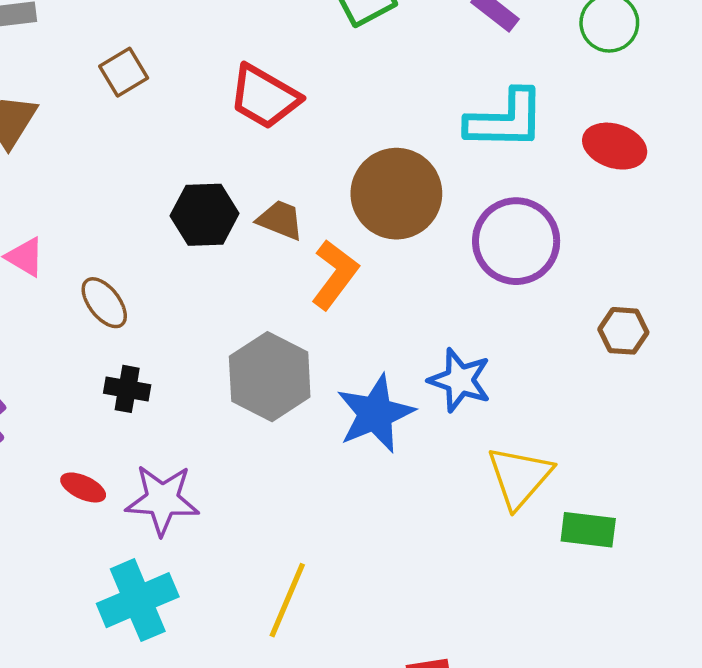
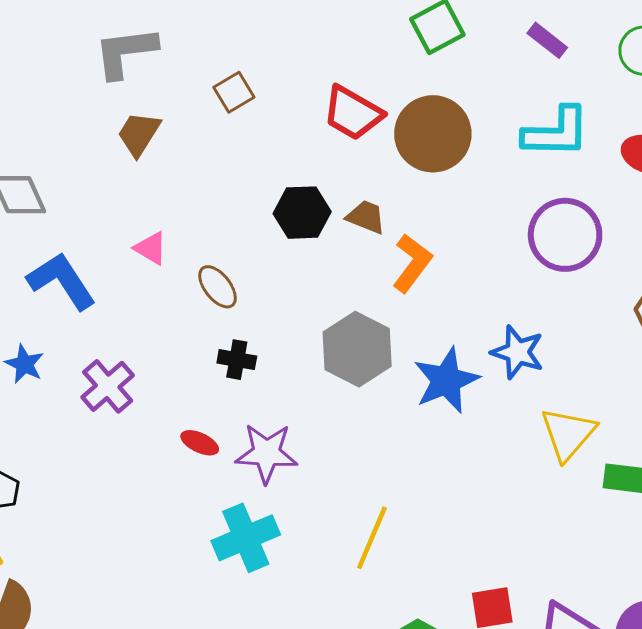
brown circle: (396, 194) -> (433, 134), moved

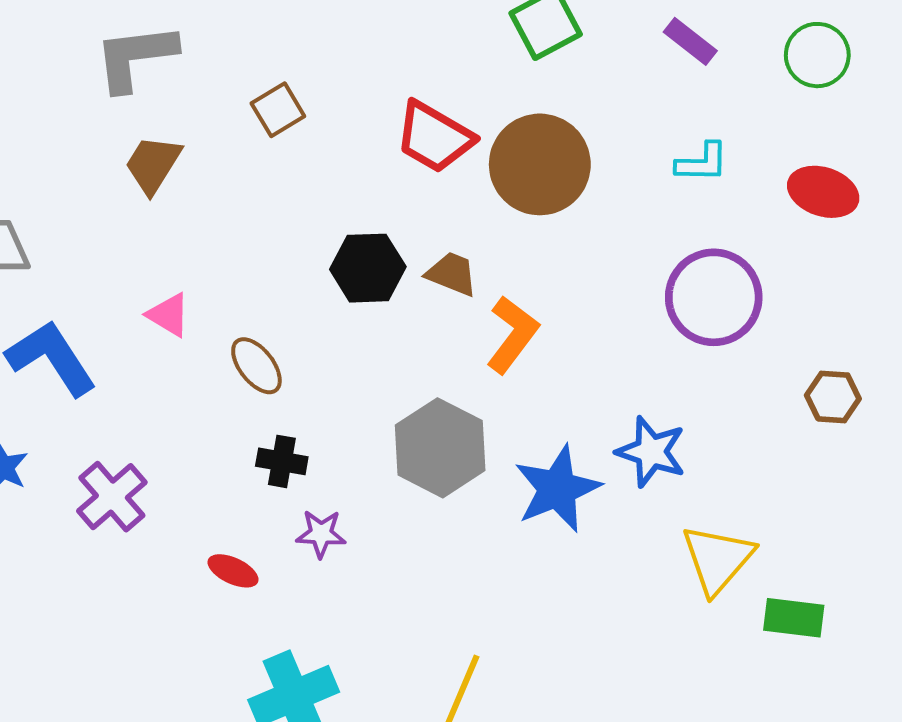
cyan L-shape: (556, 132) -> (702, 162), size x0.6
purple star: (267, 453) -> (321, 534), moved, size x0.6

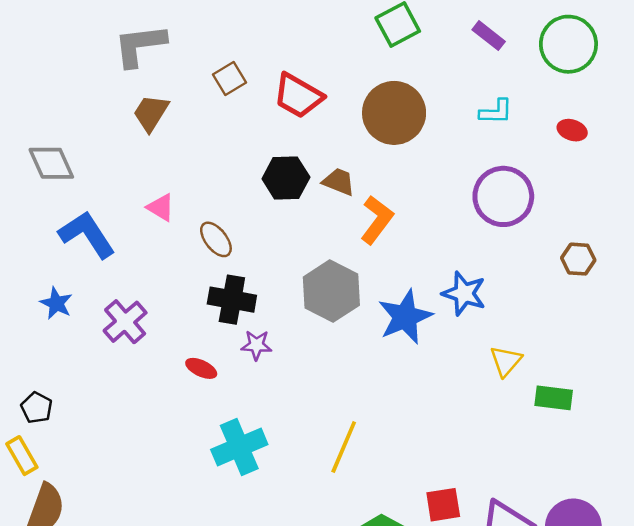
green circle: (817, 55) -> (568, 44), size x1.4
red trapezoid: (434, 137) -> (298, 96), moved
red ellipse: (823, 192) -> (572, 130), size x0.7
black cross: (282, 461) -> (232, 300), size x1.5
yellow triangle: (718, 559) -> (506, 361), size x0.7

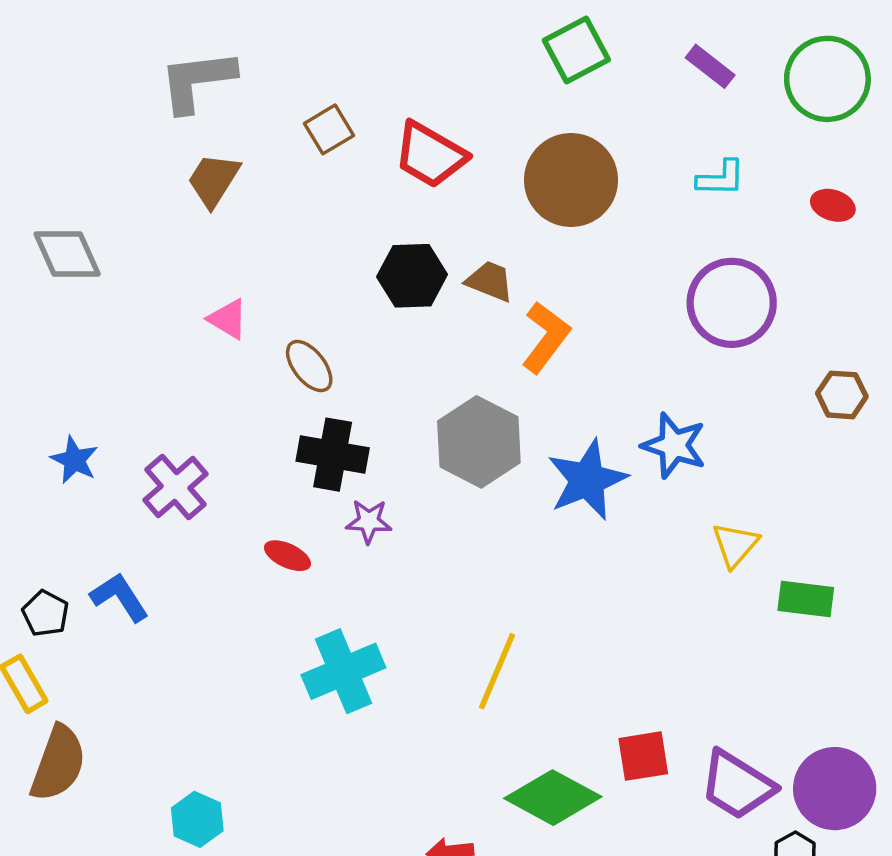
blue L-shape: (87, 235) -> (120, 597), moved, size x0.7

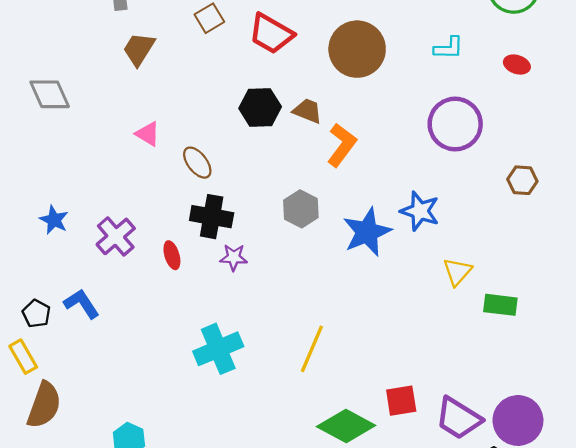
gray hexagon: (479, 442) -> (301, 209), size x0.7
red ellipse: (287, 556) -> (172, 255), moved, turned 48

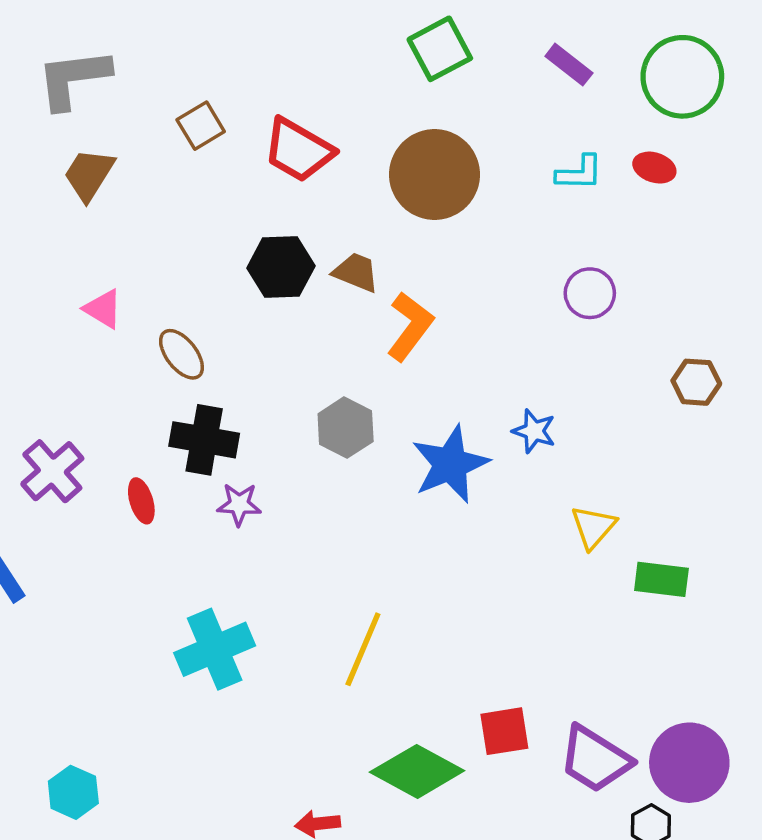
red ellipse: (517, 65) -> (654, 168), moved
purple circle: (455, 124) -> (590, 293), size x0.6
blue star: (420, 211) -> (534, 431), size x0.7

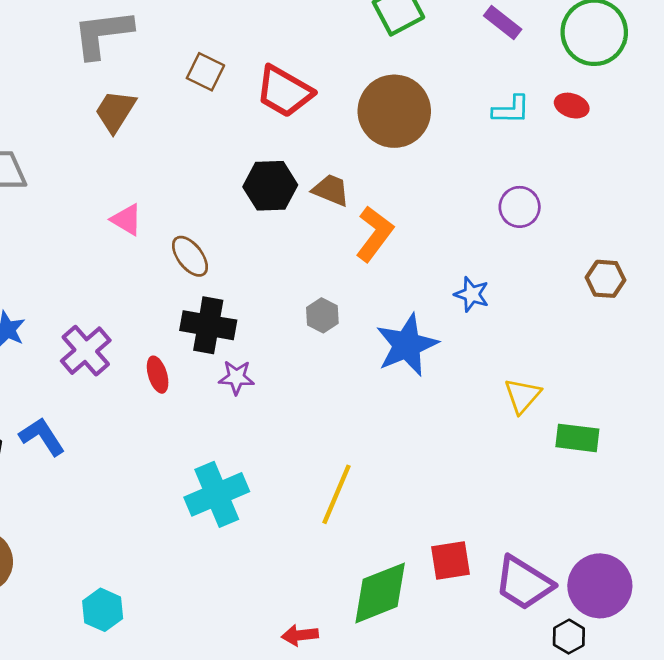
brown square: (201, 126) -> (205, 72), turned -33
gray hexagon: (346, 428) -> (322, 315), size x0.7
blue star: (534, 431) -> (472, 294), moved
green diamond: (417, 771) -> (380, 593), turned -50

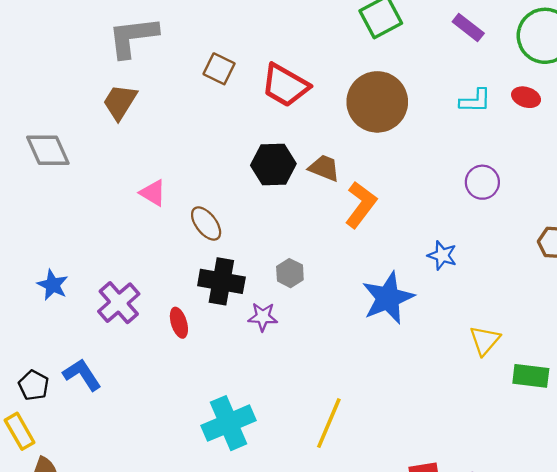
brown trapezoid: (115, 111) -> (120, 102), moved
gray hexagon: (322, 315) -> (290, 273), moved
purple star: (236, 377) -> (263, 317), moved

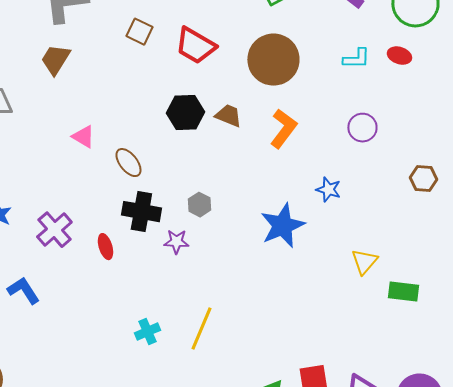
orange L-shape: (361, 205) -> (283, 129), moved
cyan cross: (229, 423) -> (147, 332), size x0.6
yellow line: (329, 423) -> (201, 329), moved

